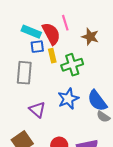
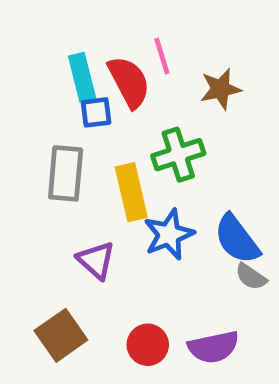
cyan rectangle: (31, 32) -> (82, 77), turned 54
brown star: (90, 37) -> (220, 89), turned -30
yellow rectangle: (52, 56) -> (131, 192), moved, size x1.6

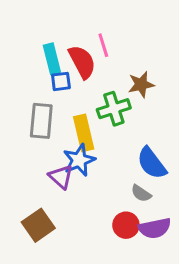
brown star: (220, 89) -> (141, 84), moved
blue star: (169, 234) -> (79, 160), moved
gray semicircle: (251, 277) -> (141, 193), moved
red circle: (148, 345) -> (126, 225), moved
purple semicircle: (213, 347) -> (155, 228), moved

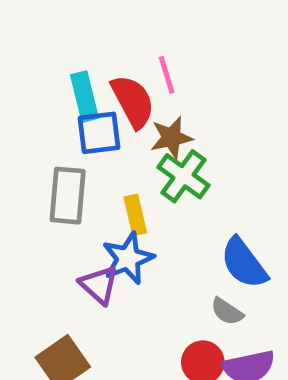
blue square: (61, 81) -> (99, 133), size x1.4
brown star: (141, 84) -> (171, 138), moved
green cross: (114, 109) -> (184, 176), turned -36
yellow rectangle: (84, 133) -> (135, 215), size x0.7

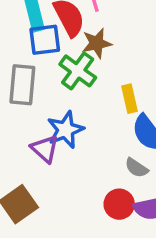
green cross: (184, 176) -> (78, 71), moved
yellow rectangle: (135, 215) -> (130, 99), moved

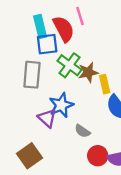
brown star: (97, 43) -> (88, 72), moved
gray semicircle: (136, 168) -> (82, 131), moved

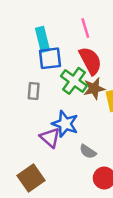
red semicircle: (64, 29) -> (90, 61), moved
gray rectangle: (32, 75) -> (34, 91), size x0.6
blue star: (61, 105) -> (65, 124), turned -30

